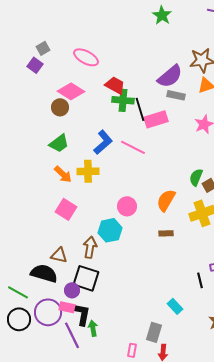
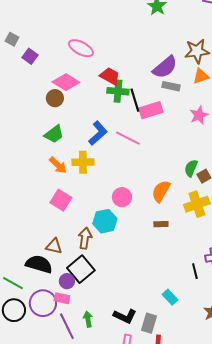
gray square: (43, 48) -> (12, 39), moved, turned -32
black square: (86, 278) -> (81, 269), turned 32
black L-shape: (82, 314) -> (125, 316), moved, turned 105

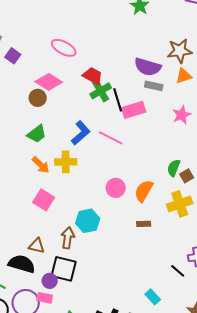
purple semicircle: (165, 67) -> (148, 67), turned 56
green cross: (118, 91) -> (101, 91), turned -35
pink circle: (122, 197) -> (116, 188), moved
black square: (81, 269) -> (64, 269), turned -36
black line: (195, 271) -> (178, 271), turned -35

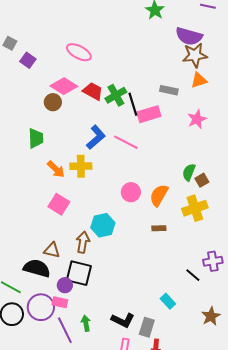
purple semicircle: (148, 67) -> (189, 36), moved
red trapezoid: (93, 76) -> (93, 91), moved
green trapezoid: (37, 134) -> (36, 138), moved, turned -55

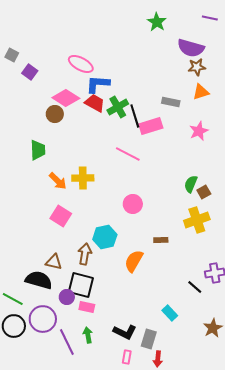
brown star: (195, 55) -> (197, 67), size x0.7
blue L-shape: (96, 137) -> (98, 84), moved, turned -135
orange semicircle: (159, 195) -> (134, 261), moved
pink rectangle: (60, 302) -> (87, 307), moved

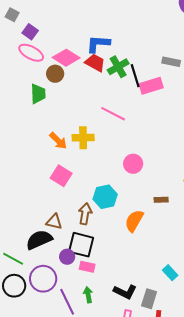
pink ellipse: (81, 64) -> (31, 53), moved
green trapezoid: (38, 150) -> (38, 94), moved
pink line: (128, 154) -> (113, 114), moved
black semicircle: (39, 280) -> (39, 240), turned -40

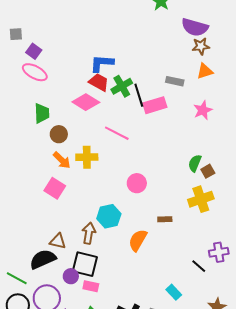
gray square: (12, 15) -> (16, 34), turned -32
pink diamond: (66, 58) -> (86, 102), moved
brown circle: (55, 74) -> (59, 134), moved
pink square: (61, 176) -> (55, 188), moved

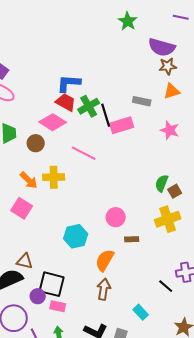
pink star: (203, 110) -> (170, 130), turned -30
brown circle: (59, 134) -> (36, 143), moved
pink circle: (137, 183) -> (116, 217), moved
brown arrow: (89, 233) -> (104, 289), moved

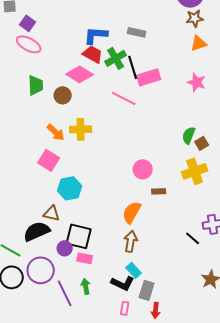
gray rectangle: (142, 101) -> (137, 32), moved
pink line: (84, 153) -> (124, 98), moved
cyan hexagon: (76, 236) -> (70, 188), moved
cyan rectangle: (141, 312) -> (134, 270), moved

